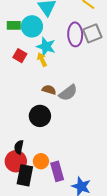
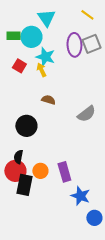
gray semicircle: (68, 93) -> (86, 114), moved
black circle: (40, 116) -> (26, 126), moved
purple rectangle: (57, 171) -> (64, 172), moved

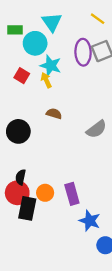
green rectangle: (13, 36) -> (15, 30), moved
black circle: (26, 126) -> (18, 131), moved

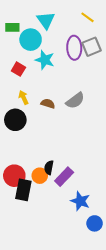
yellow arrow: (46, 80) -> (23, 97), moved
gray semicircle: (96, 129) -> (75, 101), moved
black semicircle: (21, 177) -> (49, 168), moved
purple rectangle: (72, 194) -> (64, 177), turned 60

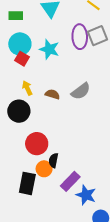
cyan circle: (31, 40) -> (20, 44), moved
red circle: (14, 176) -> (37, 144), moved
purple rectangle: (64, 177) -> (70, 181), moved

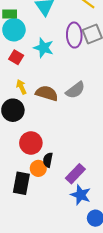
cyan circle: (20, 44) -> (14, 30), moved
brown semicircle: (52, 94) -> (47, 93), size x1.5
purple rectangle: (70, 181) -> (75, 174), moved

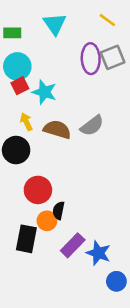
cyan circle: (14, 30) -> (17, 66), moved
cyan star: (44, 48) -> (44, 92), moved
red square: (16, 57) -> (20, 86), turned 32
purple rectangle: (75, 174) -> (73, 245), moved

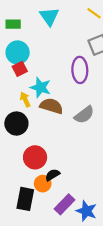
purple ellipse: (91, 59) -> (80, 70), moved
cyan star: (44, 92) -> (40, 87), moved
gray semicircle: (92, 126) -> (84, 115), moved
black semicircle: (59, 211) -> (53, 175), turned 48

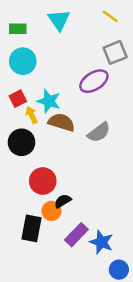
red square: (20, 69) -> (18, 99), moved
purple ellipse: (80, 70) -> (94, 81), turned 60

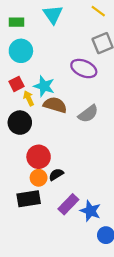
purple ellipse: (94, 81) -> (84, 69), turned 55
orange circle: (51, 211) -> (39, 178), moved
black rectangle: (31, 228) -> (29, 199), turned 70

